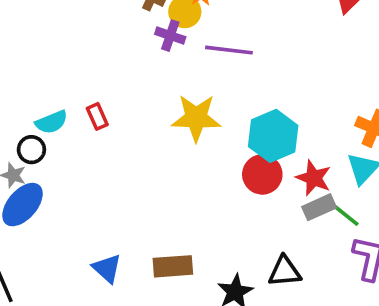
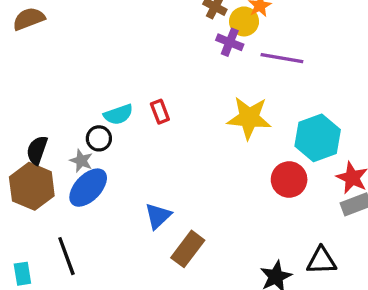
red circle: (262, 174) -> (289, 180), moved
brown rectangle: (173, 266) -> (188, 249), moved, turned -52
blue triangle: (107, 268) -> (158, 216), moved, turned 32

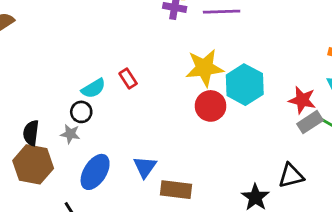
cyan hexagon: (318, 138) -> (245, 85), moved
red circle: (289, 180) -> (211, 106), moved
blue ellipse: (88, 188) -> (95, 172), moved
brown rectangle: (188, 249) -> (176, 190), turned 72

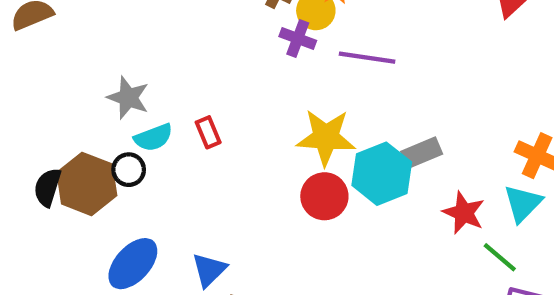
gray rectangle: (310, 122) -> (422, 153), moved
gray star: (70, 134) -> (128, 98), moved, size x1.4
brown hexagon: (33, 164) -> (87, 184), moved

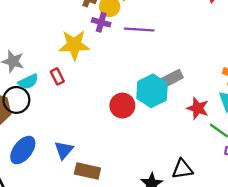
yellow star: (326, 137) -> (74, 45), moved
black circle: (129, 170) -> (16, 100), size x1.5

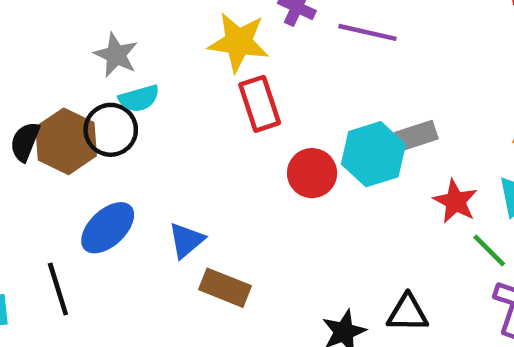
red rectangle: (57, 76) -> (260, 104), moved, size x1.6

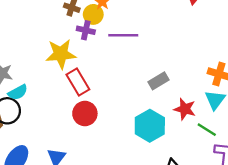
cyan hexagon: (373, 154) -> (150, 126), moved
red circle: (312, 173) -> (85, 114), moved

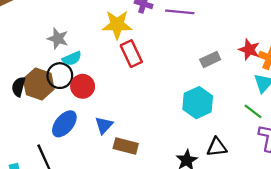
red star: (185, 109) -> (249, 50), moved
red circle: (85, 114) -> (83, 86), moved

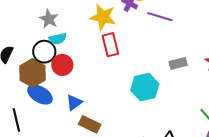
brown hexagon: (39, 84) -> (32, 73), moved
cyan hexagon: (198, 103) -> (145, 87), moved
blue ellipse: (64, 124) -> (40, 95), turned 70

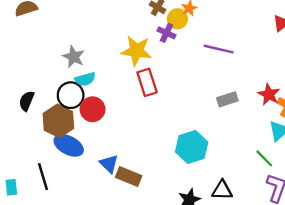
purple line: (160, 17) -> (219, 49), moved
cyan hexagon: (145, 87) -> (192, 147), moved
blue triangle: (74, 102) -> (109, 164), moved, turned -36

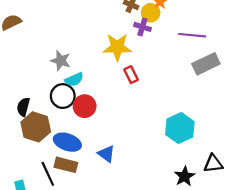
red rectangle: (147, 82) -> (131, 75), size x0.7
gray rectangle: (227, 99) -> (206, 64), moved, size x1.4
brown hexagon: (58, 121) -> (36, 127), moved
brown rectangle: (129, 177) -> (66, 165), moved

